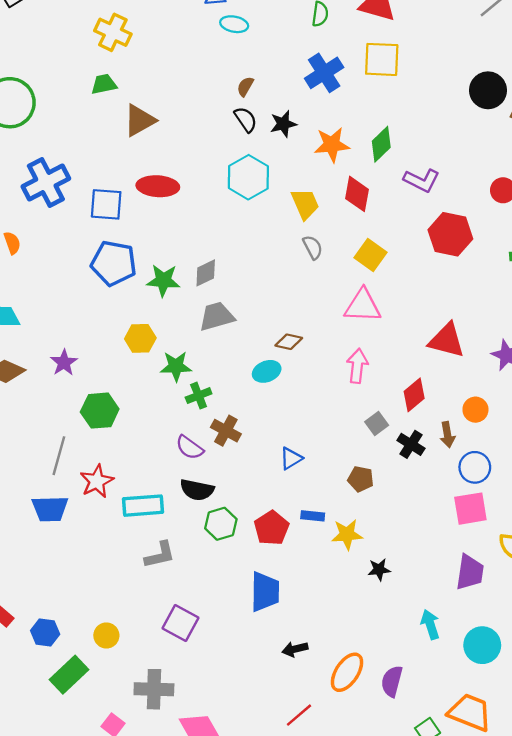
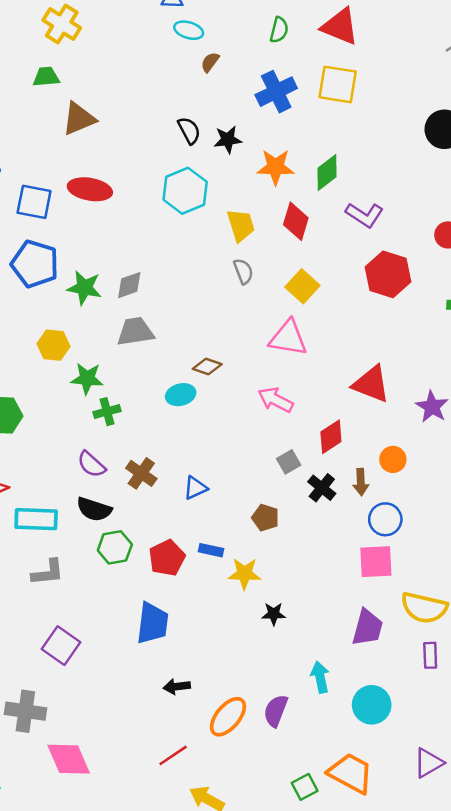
brown semicircle: (245, 87) -> (210, 62), moved
pink arrow: (357, 366) -> (275, 400), turned -76
brown cross: (226, 431) -> (141, 473), moved
purple semicircle: (392, 681) -> (276, 711), moved

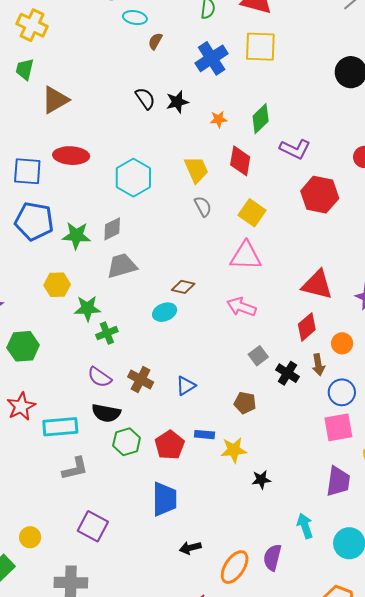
green trapezoid: (46, 77) -> (25, 69), turned -65
orange star: (276, 167) -> (219, 119), size x0.6
cyan hexagon: (185, 191) -> (133, 178), moved
red diamond: (331, 437) -> (307, 327), moved

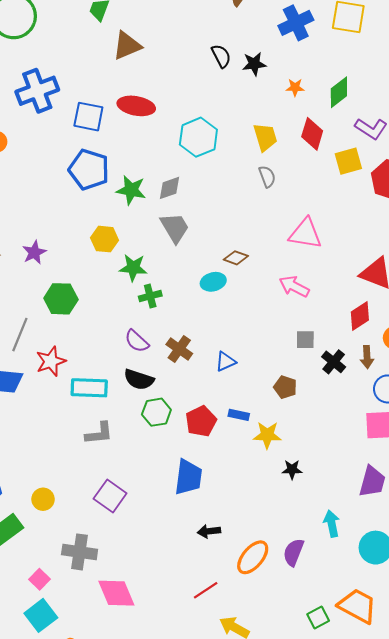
yellow square: (252, 213) -> (348, 161), moved, turned 32
gray trapezoid: (122, 266) -> (175, 228), turned 68
gray square: (258, 356) -> (305, 340), turned 30

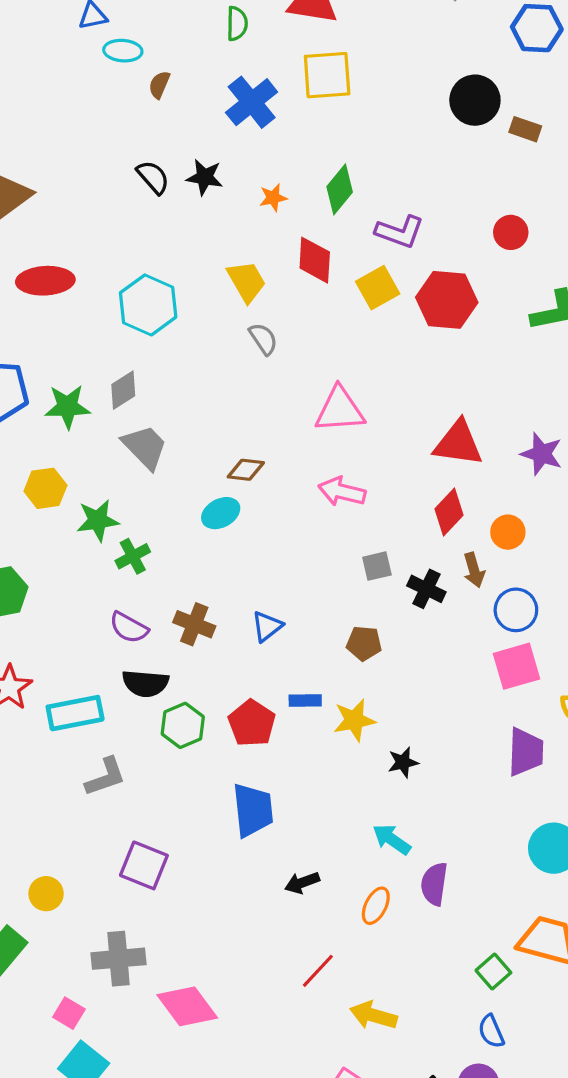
black star: (254, 64) -> (205, 177), turned 30
cyan arrow: (332, 524) -> (392, 839), moved, turned -30
orange ellipse: (253, 557) -> (376, 906), size x0.7

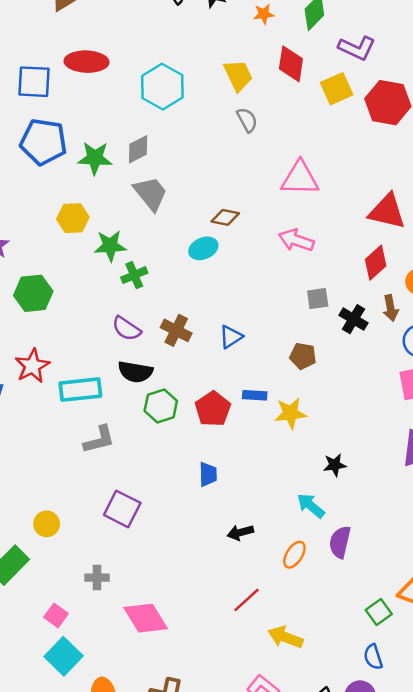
black star: (403, 762) -> (335, 465), moved
blue trapezoid: (253, 810) -> (208, 474), size x0.6
gray cross: (119, 959) -> (97, 578), size x0.6

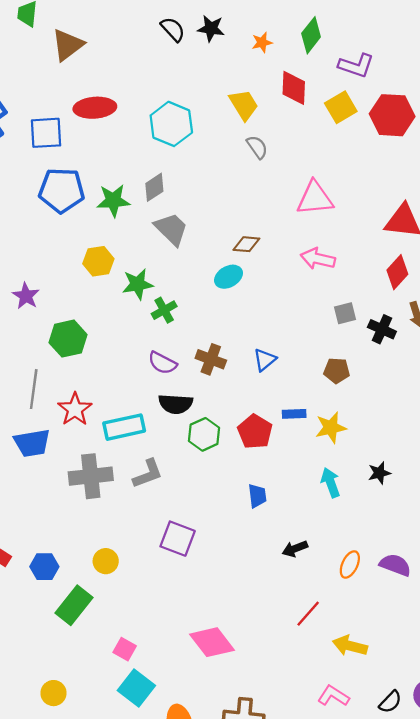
cyan arrow: (311, 506) -> (331, 483), moved, turned 36
purple semicircle: (340, 542) -> (395, 565), moved, turned 104
gray cross: (97, 578) -> (91, 476), moved, size x1.8

